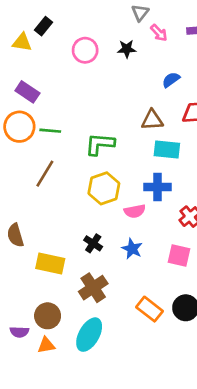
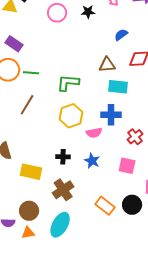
black cross: (93, 243) -> (63, 157), turned -32

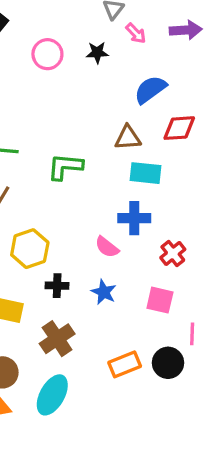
blue semicircle: (121, 35) -> (150, 90), size x1.5
yellow hexagon: (71, 116) -> (30, 249), moved
pink semicircle: (94, 133) -> (107, 247), turned 49
orange rectangle: (105, 206) -> (125, 364), turned -60

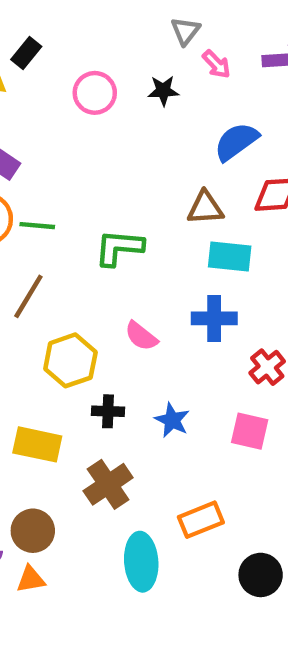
pink semicircle: (107, 247) -> (141, 336), moved
black circle: (168, 363) -> (261, 575), moved
cyan ellipse: (52, 395) -> (141, 562), moved, turned -33

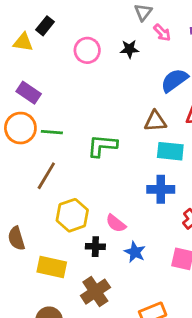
pink semicircle: (141, 336) -> (116, 223), moved

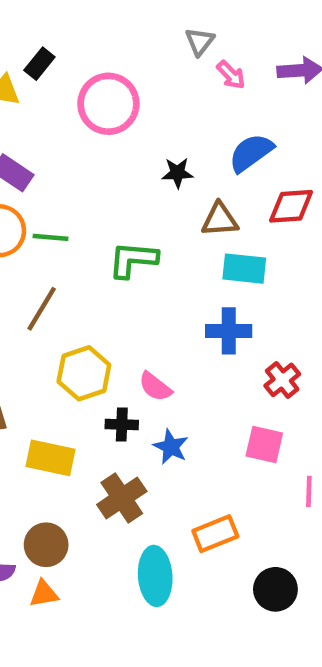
black star: (129, 49) -> (177, 173), moved
pink circle: (87, 50) -> (108, 104), size x1.4
blue star: (135, 252) -> (171, 447), moved

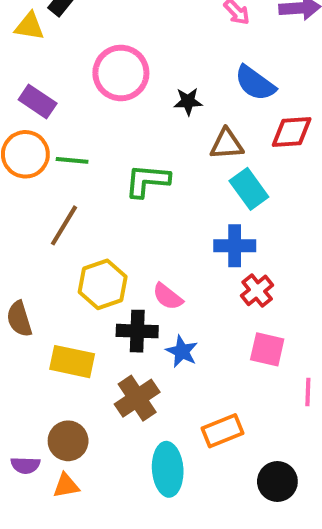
pink circle: (108, 104) -> (121, 73), moved
blue semicircle: (251, 153) -> (255, 83), turned -108
cyan rectangle: (244, 269) -> (249, 189), turned 48
red cross: (282, 380) -> (257, 290), moved
black cross: (122, 424) -> (137, 331), size x1.4

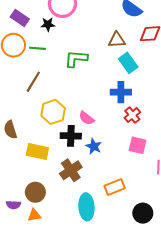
black star: (188, 101) -> (48, 24), moved

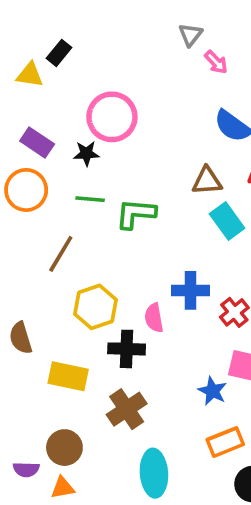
green line: (37, 48) -> (90, 199), moved
blue cross: (121, 92) -> (191, 290), moved
pink semicircle: (86, 118) -> (154, 318), turned 42
blue star: (94, 146) -> (212, 391), moved
orange rectangle: (115, 187) -> (225, 442), moved

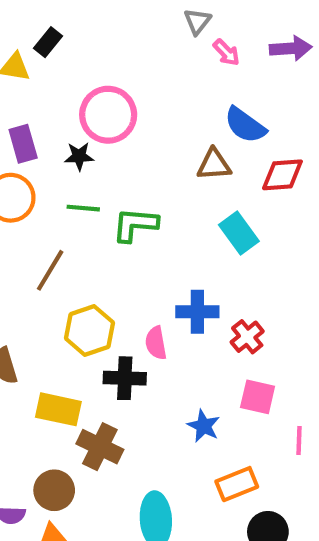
purple rectangle: (37, 142) -> (23, 144), turned 40
brown triangle: (207, 181) -> (214, 165), moved
blue star: (212, 391) -> (204, 426), moved
brown cross: (127, 409) -> (100, 447), moved, turned -30

